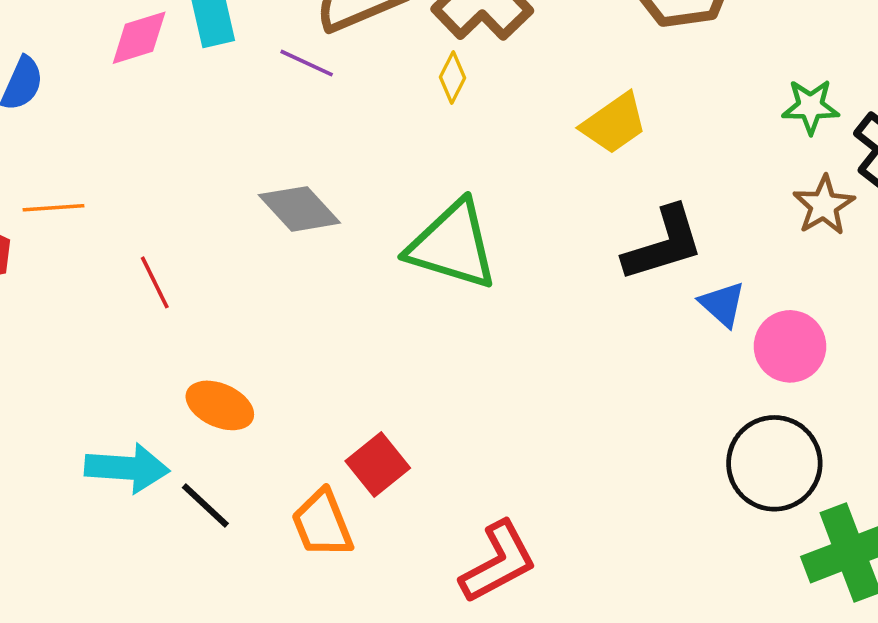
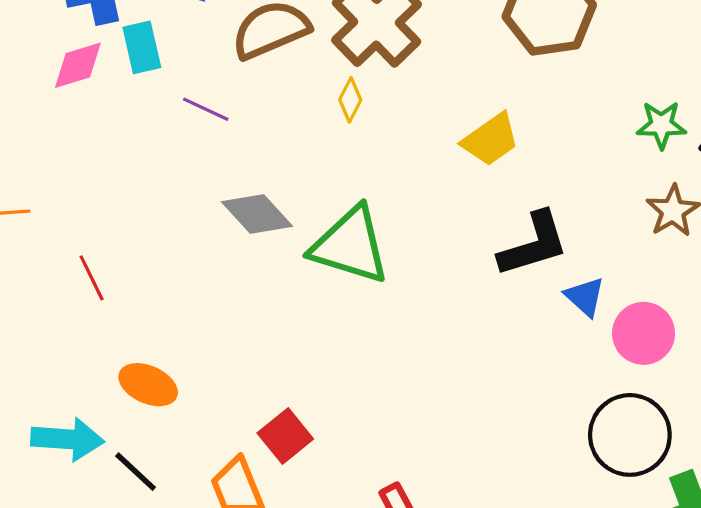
purple line: (307, 63) -> (206, 109), moved
gray diamond: (299, 209) -> (257, 214), moved

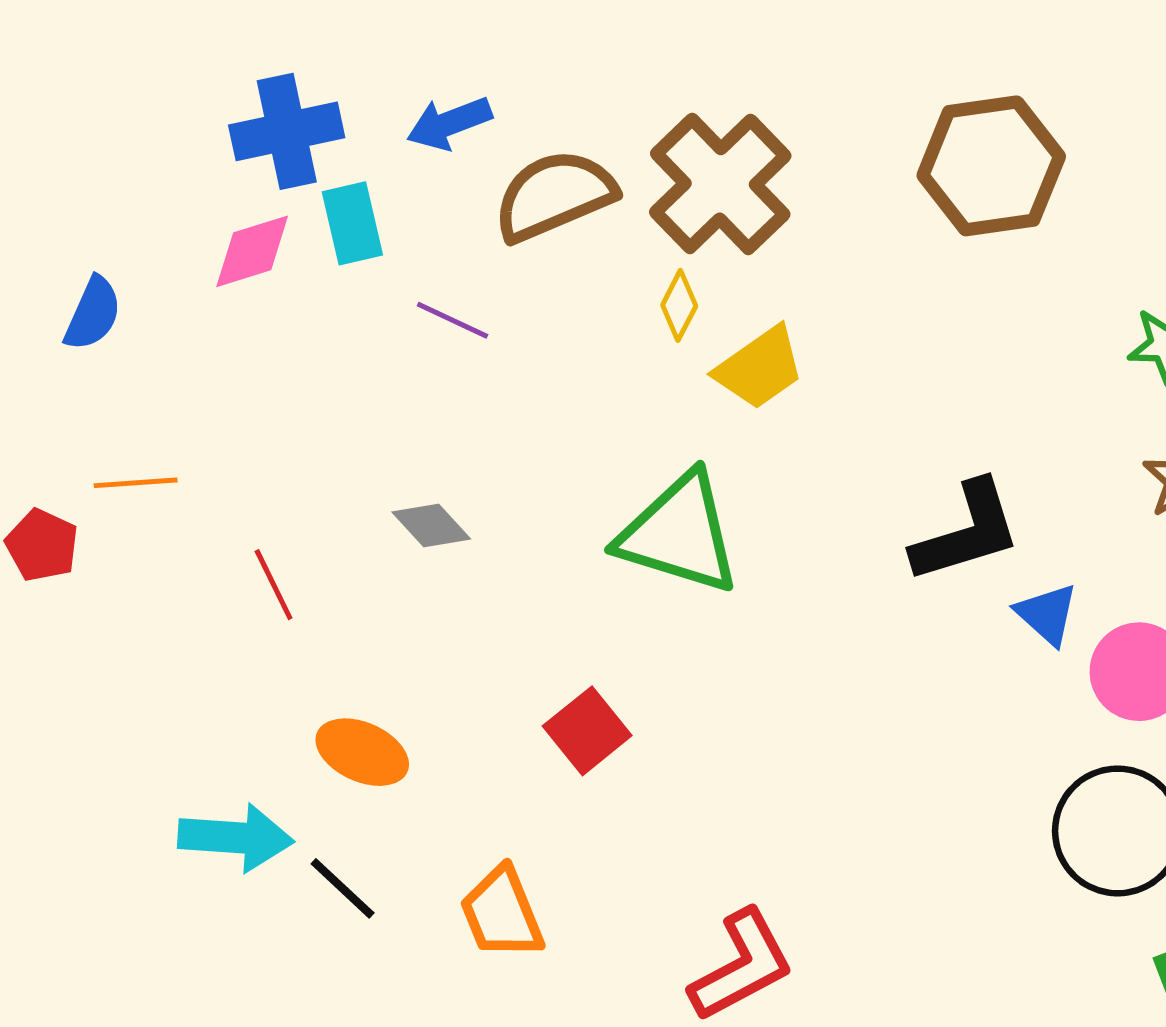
yellow trapezoid: (491, 140) -> (760, 368), moved
gray diamond: (257, 214) -> (431, 526), moved, size x0.7
red square: (285, 436) -> (587, 731), moved

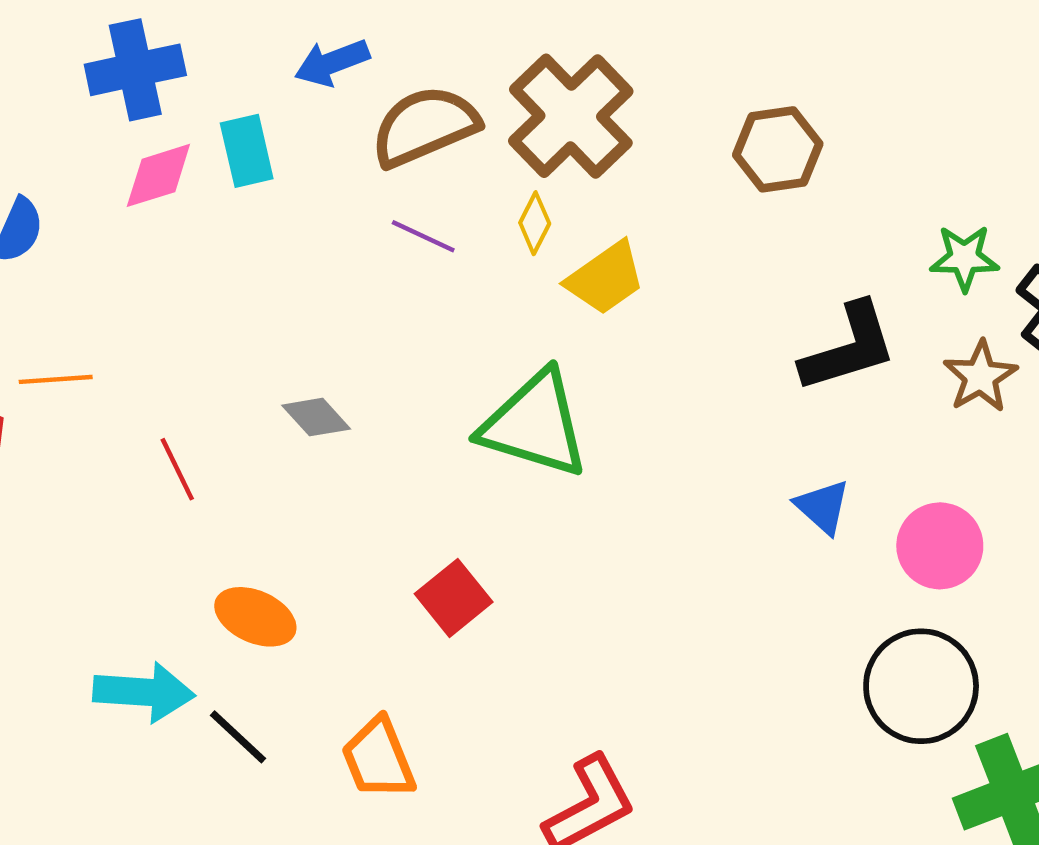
blue cross: (287, 131) -> (135, 70), moved
brown hexagon: (991, 166) -> (778, 149), moved, size x0.7
purple line: (453, 320) -> (423, 236), moved
black L-shape: (967, 532) -> (849, 348), moved
blue triangle: (1047, 614) -> (823, 507), moved

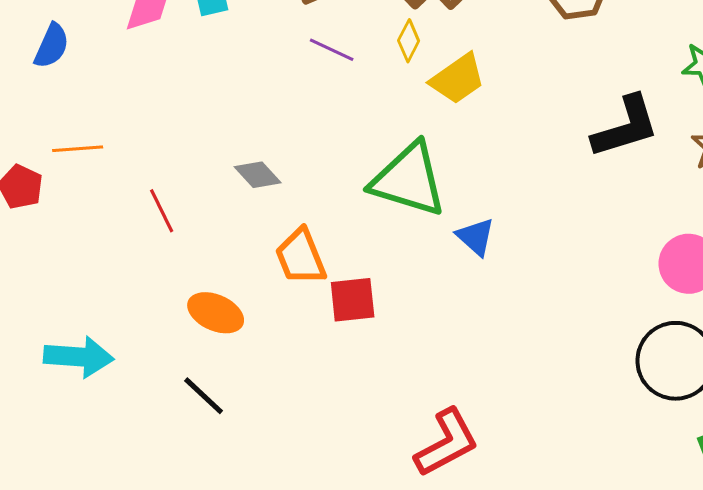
blue triangle: (823, 507) -> (476, 237), moved
red square: (454, 598) -> (353, 300), turned 33
cyan arrow: (144, 692) -> (79, 357), moved
orange trapezoid: (378, 759) -> (301, 257), moved

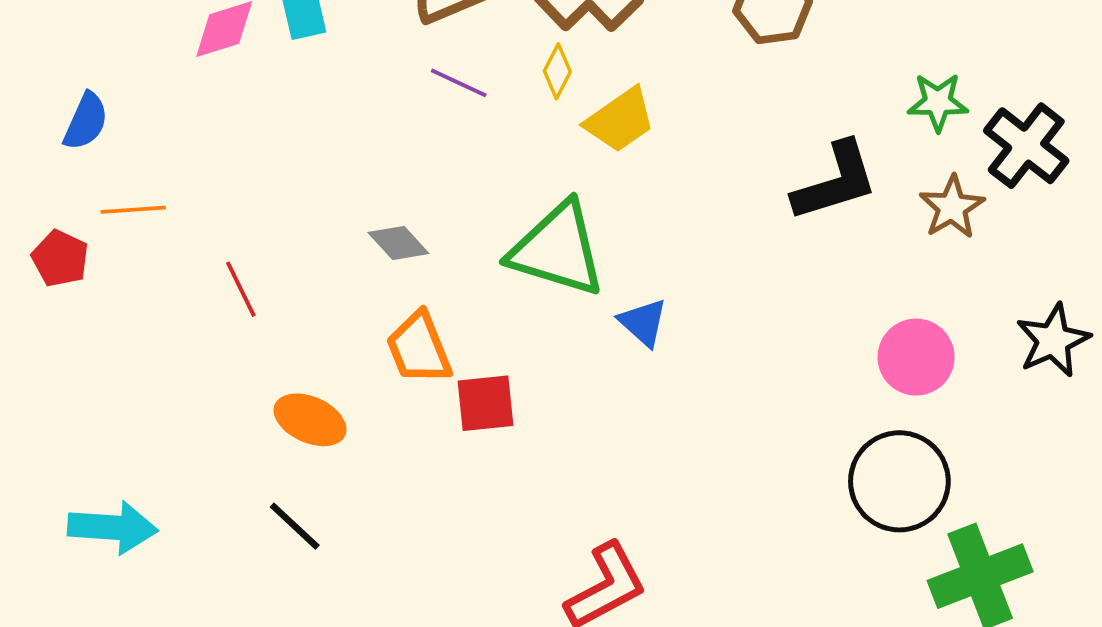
blue semicircle: (52, 46) -> (86, 121), moved
gray diamond: (258, 175) -> (398, 243), moved
cyan arrow: (79, 357) -> (113, 527), moved

